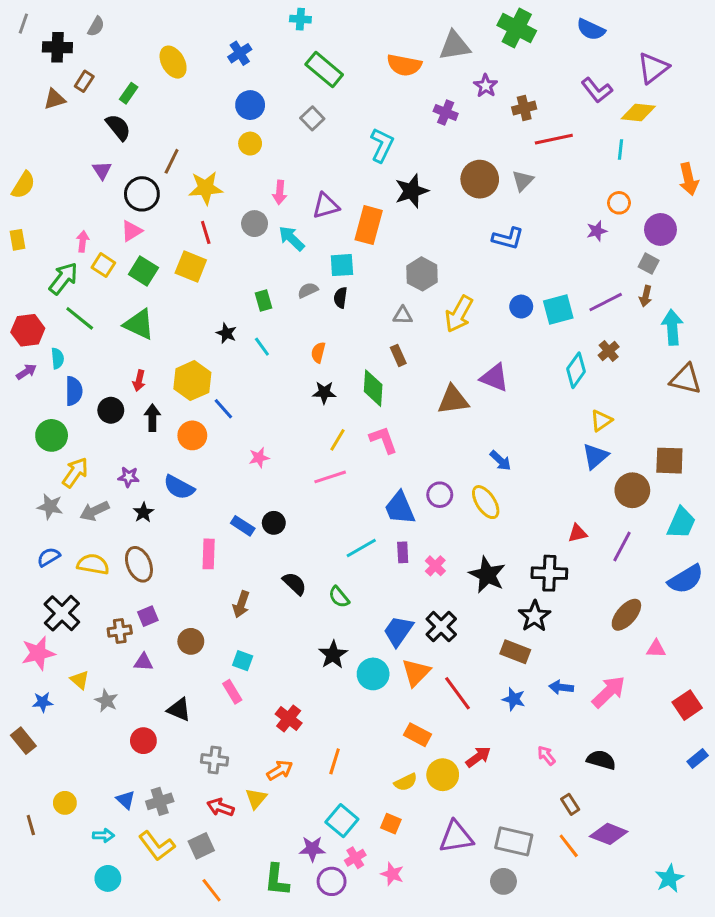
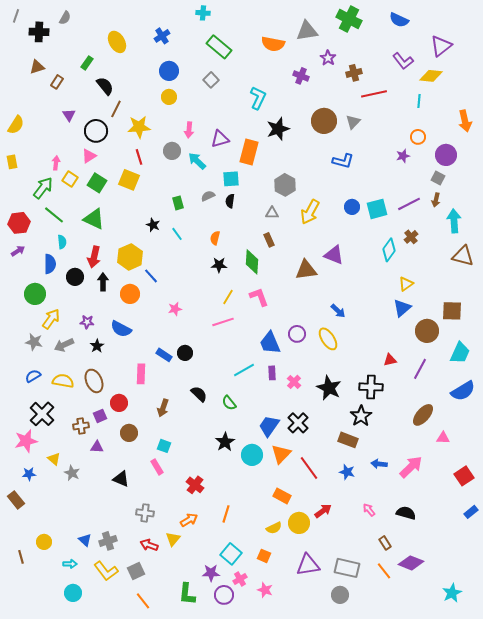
brown rectangle: (84, 81) -> (57, 82), moved
black semicircle: (118, 127) -> (105, 86), moved
cyan semicircle: (57, 358) -> (62, 242), moved
red arrow: (139, 381) -> (94, 257), size x1.5
red circle: (143, 741) -> (119, 403), moved

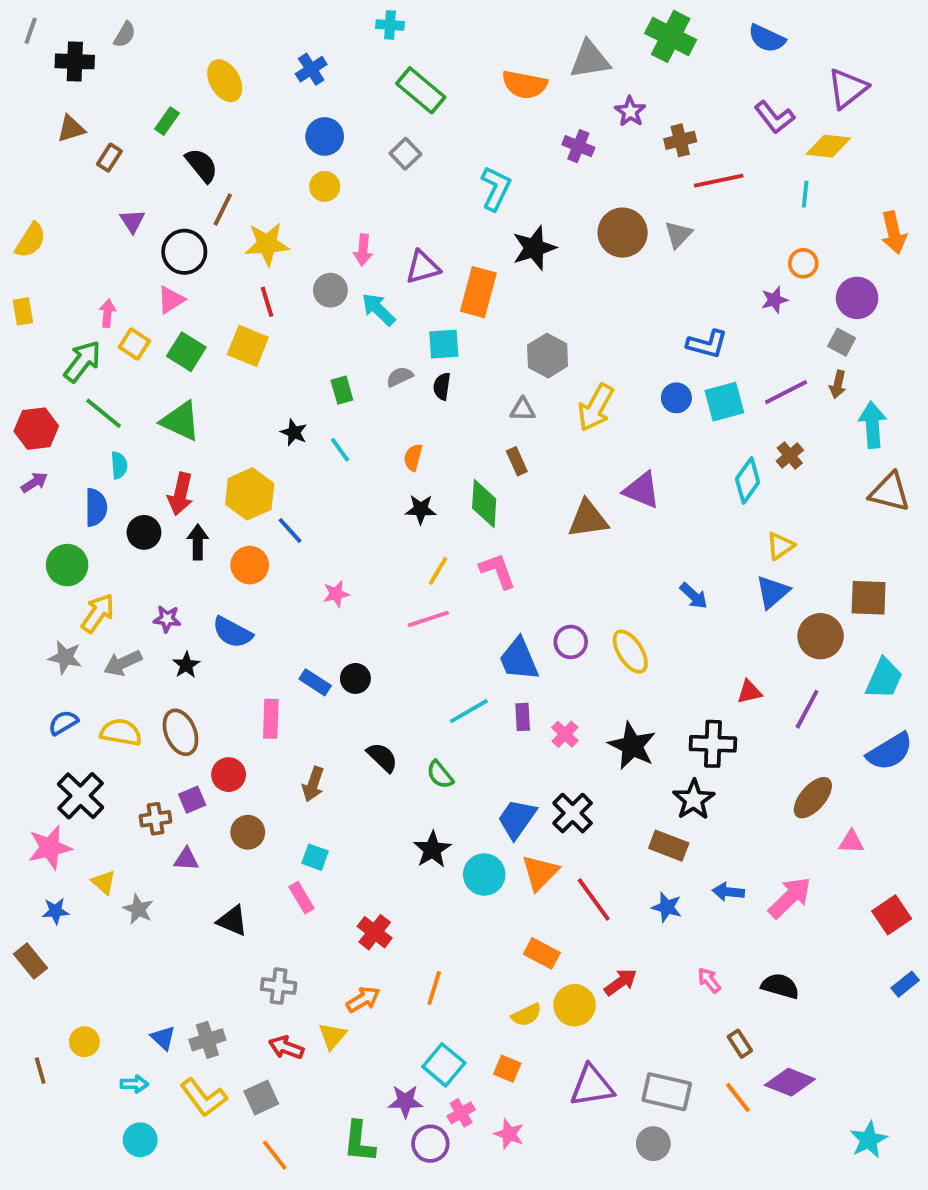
blue L-shape: (343, 161) -> (707, 344), moved
blue arrow: (338, 311) -> (694, 596), moved

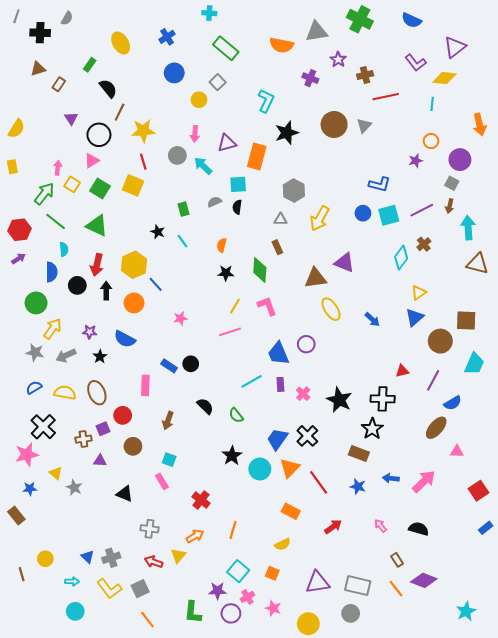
yellow circle: (325, 186) -> (199, 100), moved
yellow ellipse: (630, 652) -> (331, 309), moved
blue semicircle: (890, 752) -> (453, 403), moved, size x0.7
yellow circle: (575, 1005) -> (308, 624), moved

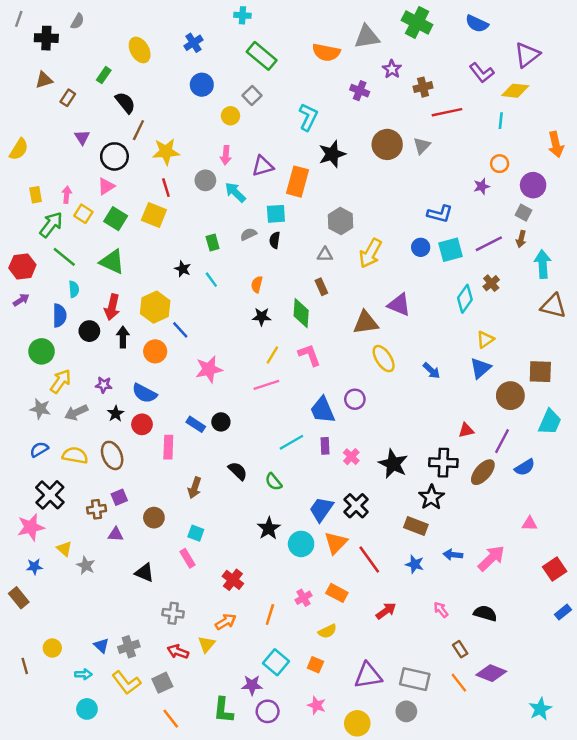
yellow rectangle: (12, 167) -> (36, 195), moved
pink star: (180, 318) -> (209, 369), size x1.6
red circle: (123, 415) -> (142, 424), moved
brown ellipse: (436, 428) -> (483, 472), moved
pink cross: (247, 597) -> (303, 598), moved

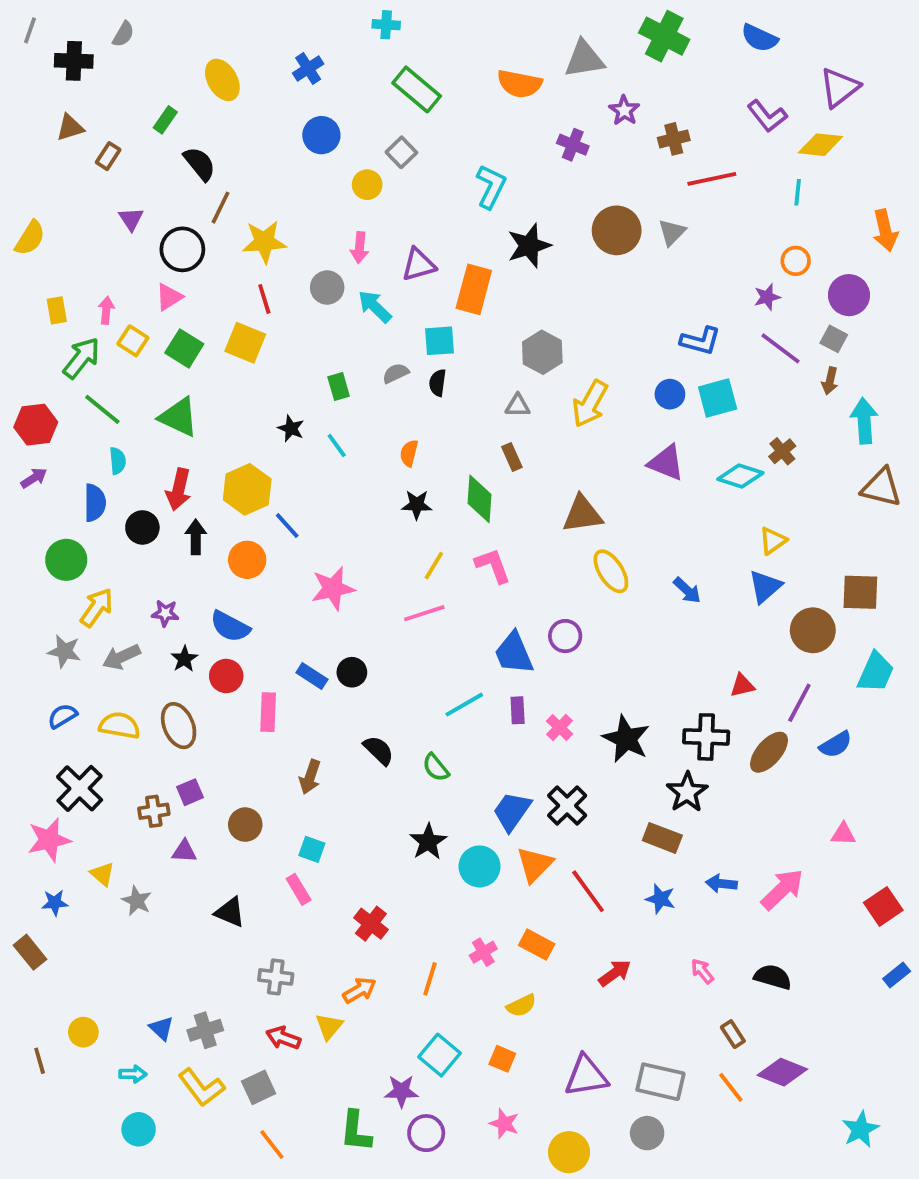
purple line: (489, 244) -> (780, 348), moved, turned 64
cyan diamond: (465, 299) -> (740, 476), turned 72
purple triangle: (399, 305) -> (666, 463), moved

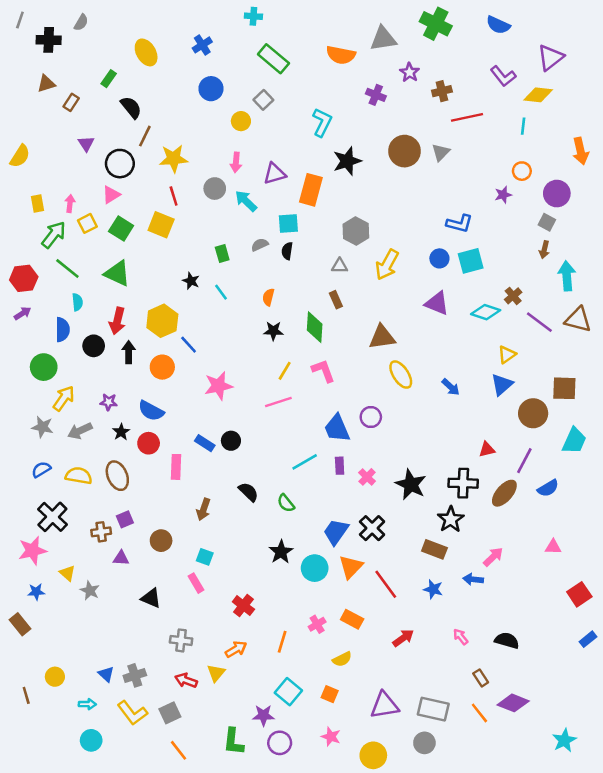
yellow square: (133, 341) -> (87, 223), turned 30
purple line: (780, 348) -> (539, 322), moved
pink arrow: (782, 889) -> (493, 557), moved, size x0.7

